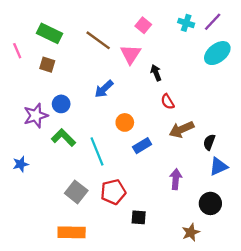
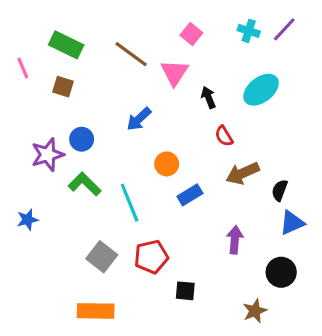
cyan ellipse: (217, 53) -> (261, 90), moved

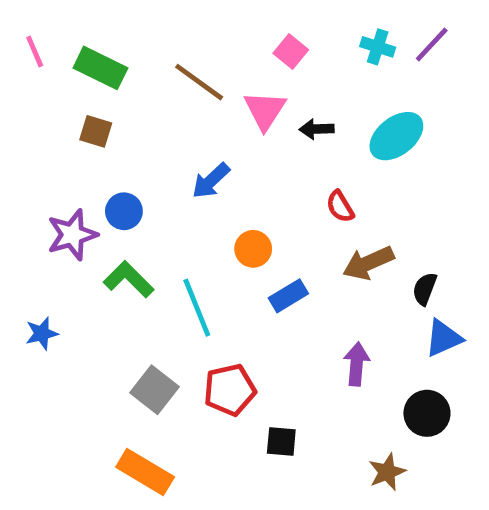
pink line: (23, 68) -> (35, 52), moved
black arrow: (208, 97) -> (317, 129), moved, turned -70
orange rectangle: (96, 311) -> (145, 472), turned 30

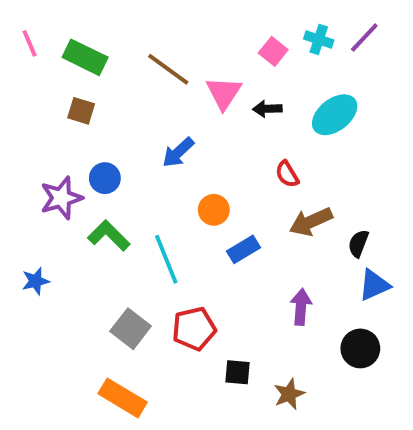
pink square: (291, 52) -> (273, 51), moved
brown star: (387, 472) -> (289, 394), moved

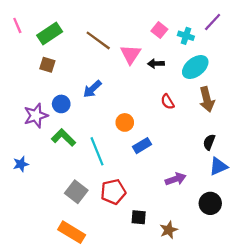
cyan cross: (319, 39) -> (186, 36), moved
green rectangle: (85, 57) -> (50, 34), turned -60
blue arrow: (178, 152) -> (92, 89), moved
brown arrow: (311, 222) -> (207, 99), moved, turned -80
purple arrow: (301, 307) -> (176, 179), turned 66

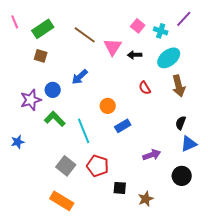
red pentagon: (113, 192) -> (98, 166), turned 30

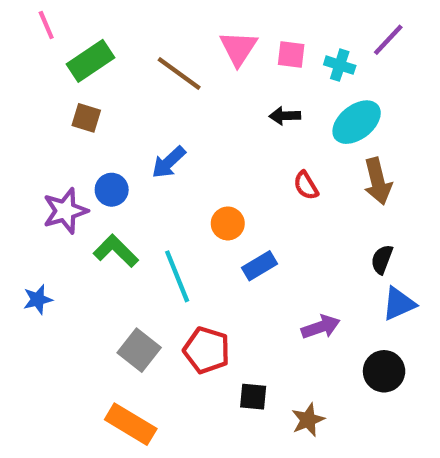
pink line: (15, 22) -> (46, 25), moved
pink square: (138, 26) -> (291, 55), turned -32
pink triangle: (113, 47) -> (238, 48), moved

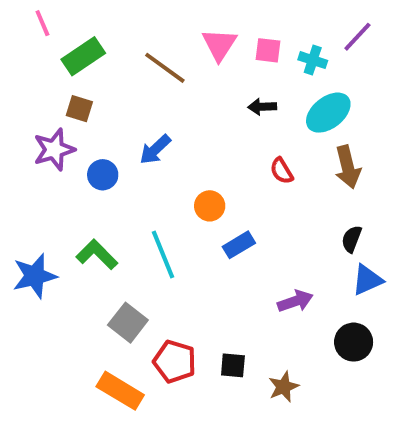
purple star: (65, 211) -> (54, 150), moved
green L-shape: (116, 251) -> (97, 255), moved
blue star: (38, 299) -> (35, 276), size x1.6
red pentagon: (207, 350) -> (175, 361), moved

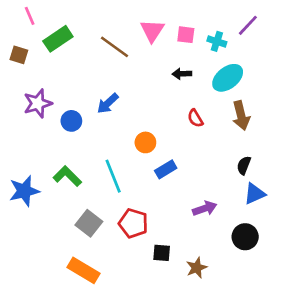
brown square: (79, 109) -> (19, 55), moved
red pentagon: (175, 361) -> (133, 223), moved

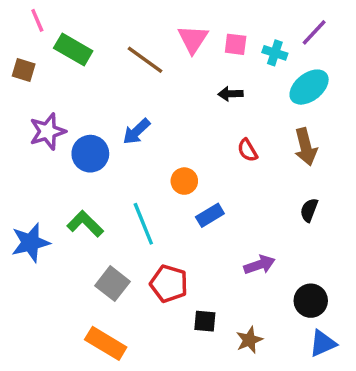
green rectangle: (58, 39) -> (73, 49), turned 64
cyan ellipse: (228, 78) -> (309, 87), moved
blue circle: (71, 121) -> (90, 154), size x1.4
blue triangle: (255, 194) -> (323, 343), moved

